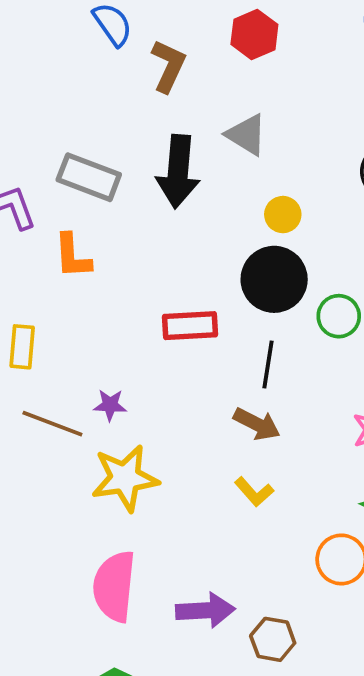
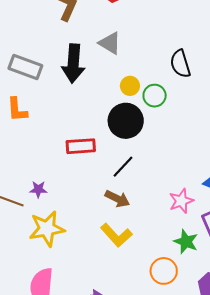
green circle: (339, 316) -> (155, 96), moved
black line: (268, 364) -> (123, 167), turned 35
yellow L-shape: (254, 492) -> (116, 235), size x1.5

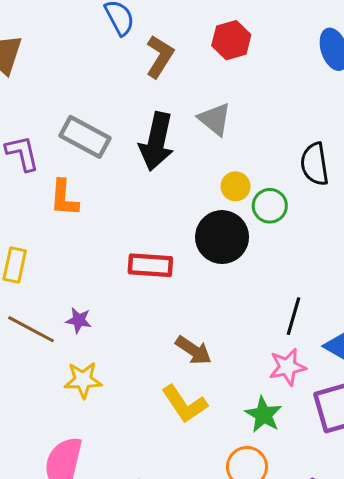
black line: (123, 167) -> (293, 316), moved, turned -35
yellow star: (47, 229) -> (83, 380), size x0.7
green star: (186, 242) -> (263, 415), moved

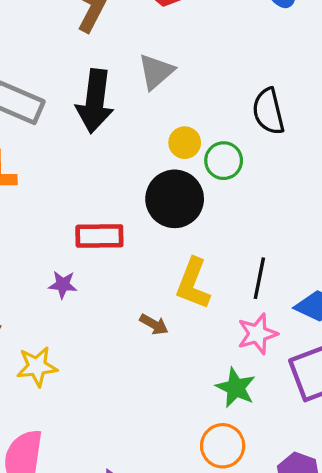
gray triangle: (215, 119) -> (156, 72), turned 45
purple star: (79, 320) -> (63, 285), moved
brown arrow: (193, 350) -> (154, 324), size x0.7
yellow L-shape: (184, 404) -> (193, 284), moved, turned 60

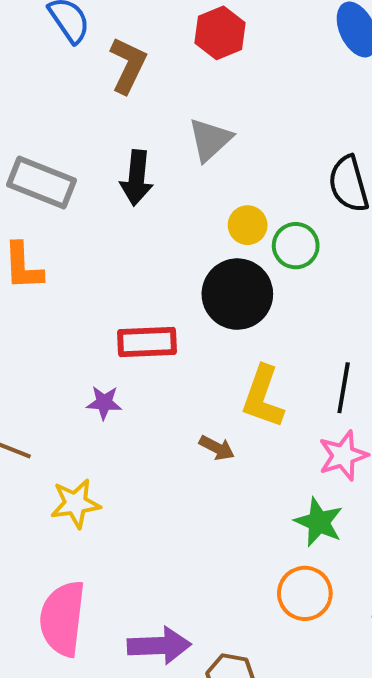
black arrow: (95, 101) -> (137, 178), size x0.7

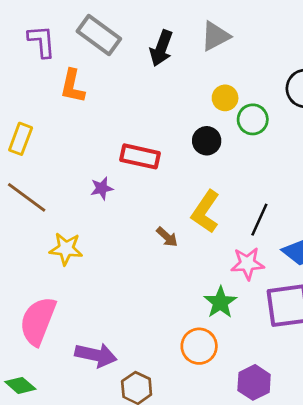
black circle: (237, 294) -> (207, 141), size x0.6
purple star: (104, 403) -> (102, 188), turned -30

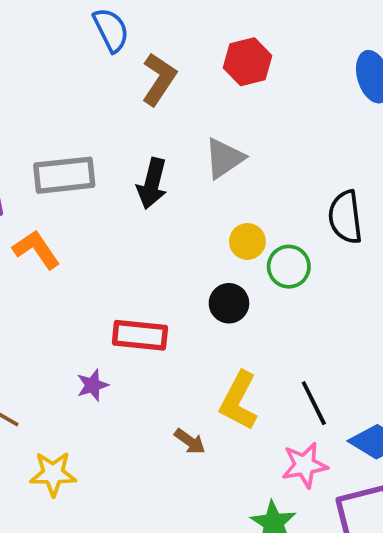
gray rectangle: (99, 35) -> (64, 175), turned -36
orange L-shape: (73, 86) -> (36, 250), turned 140
black line: (259, 220) -> (314, 403), turned -44

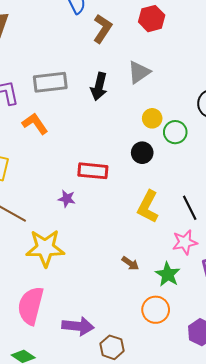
purple star: (93, 385) -> (67, 199), turned 30
brown arrow: (190, 441) -> (130, 263), moved
yellow star: (53, 474) -> (45, 248), size x1.5

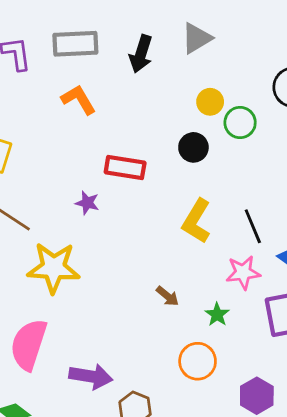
orange L-shape: (35, 124) -> (79, 100), moved
green star: (168, 274) -> (217, 314), size x0.7

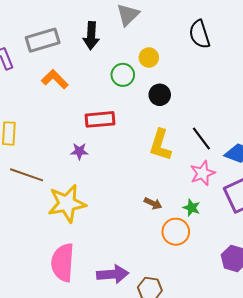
green circle: (240, 123) -> (123, 75), moved
black circle: (193, 147) -> (160, 95), moved
orange circle: (198, 361) -> (176, 232), moved

